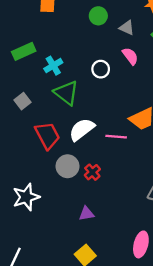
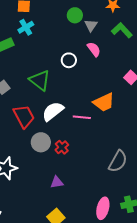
green circle: (98, 16) -> (75, 15), moved
gray triangle: (127, 28) -> (91, 25), turned 40
cyan cross: (53, 66) -> (26, 27), moved

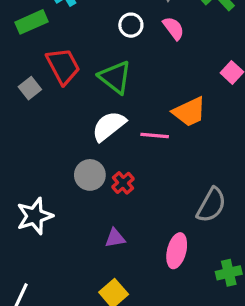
white circle: (69, 60) -> (131, 25), moved
green triangle: (40, 80) -> (115, 77), moved
red trapezoid: (24, 116) -> (63, 66), moved
pink ellipse: (103, 208) -> (177, 251), moved

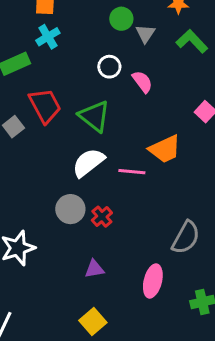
pink semicircle: (174, 28) -> (142, 82), moved

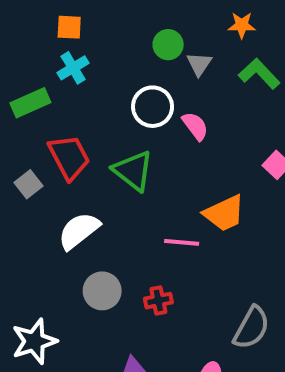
white circle: (109, 67) -> (153, 107), size x1.4
white semicircle: (88, 163) -> (79, 231), moved
red cross: (102, 217) -> (158, 301), moved, turned 30

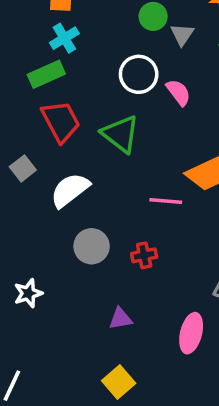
green rectangle: (30, 103) -> (46, 74), moved
gray square: (28, 184) -> (23, 168), moved
white star: (34, 341) -> (28, 293), size x0.7

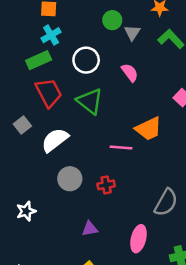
white circle: (139, 74) -> (86, 60), moved

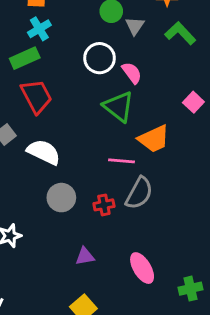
white circle: (86, 60) -> (100, 58), moved
green triangle: (90, 101) -> (119, 107), moved
white semicircle: (55, 140) -> (44, 152), turned 64
gray semicircle: (166, 202) -> (139, 193), moved
pink ellipse: (138, 239) -> (142, 268), turned -45

